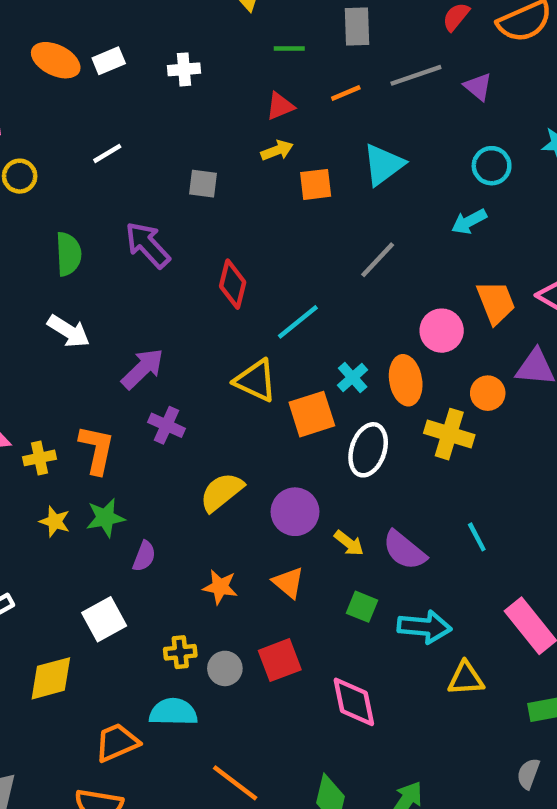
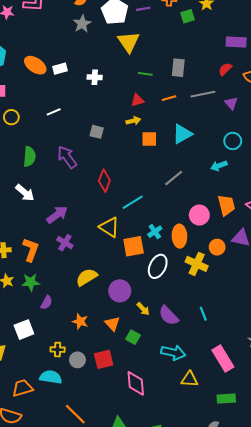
green square: (362, 607) -> (133, 337), moved

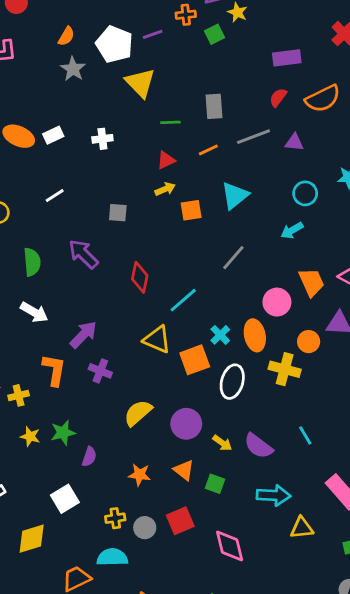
purple triangle: (231, 103) -> (294, 142), turned -32
orange L-shape: (31, 250) -> (54, 370), moved

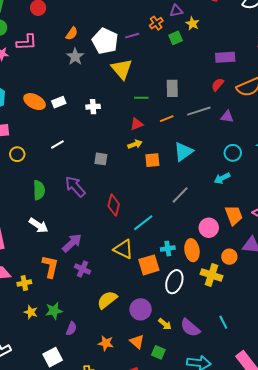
orange cross: (186, 15) -> (156, 23), turned -32
cyan cross: (220, 335) -> (168, 249), turned 32

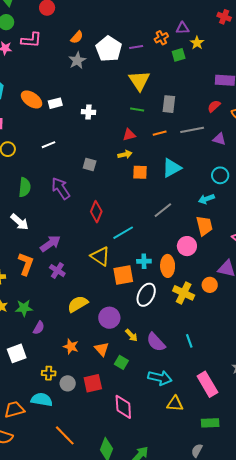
yellow triangle: (122, 69) -> (139, 81), moved
orange trapezoid: (234, 215) -> (204, 226), moved
orange circle: (229, 257) -> (210, 285), moved

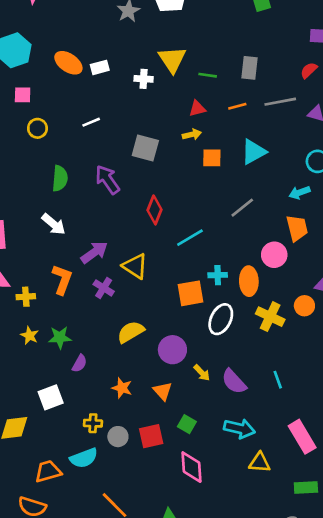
yellow triangle: (139, 81) -> (172, 59), moved
gray square: (90, 164) -> (145, 148), size x1.5
yellow triangle: (100, 256) -> (135, 266), moved
green square: (121, 362) -> (187, 424), moved
cyan semicircle: (42, 400) -> (84, 458), turned 150

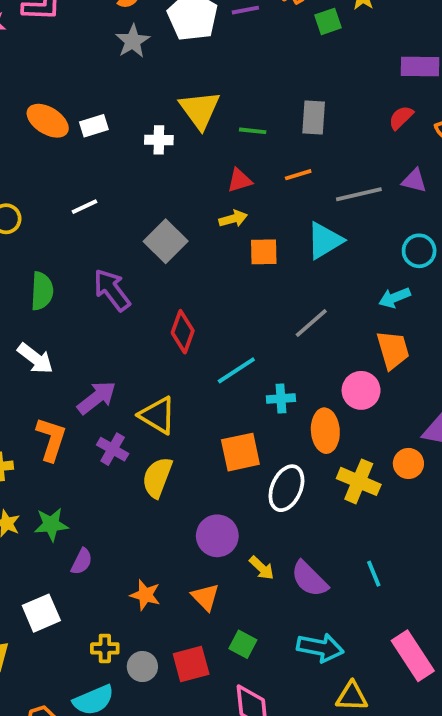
gray line: (280, 102) -> (359, 194), moved
gray square: (145, 148) -> (166, 241), turned 32
cyan cross: (218, 275) -> (281, 399), moved
yellow semicircle: (131, 332) -> (157, 477), moved, turned -36

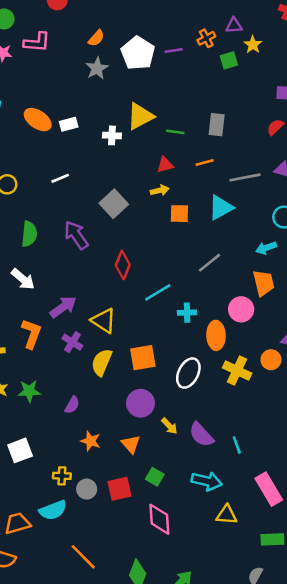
yellow triangle: (200, 110) -> (140, 116), turned 36
orange square: (240, 452) -> (143, 358), moved
purple semicircle: (82, 561) -> (72, 405), moved
cyan line: (374, 574) -> (237, 445), moved

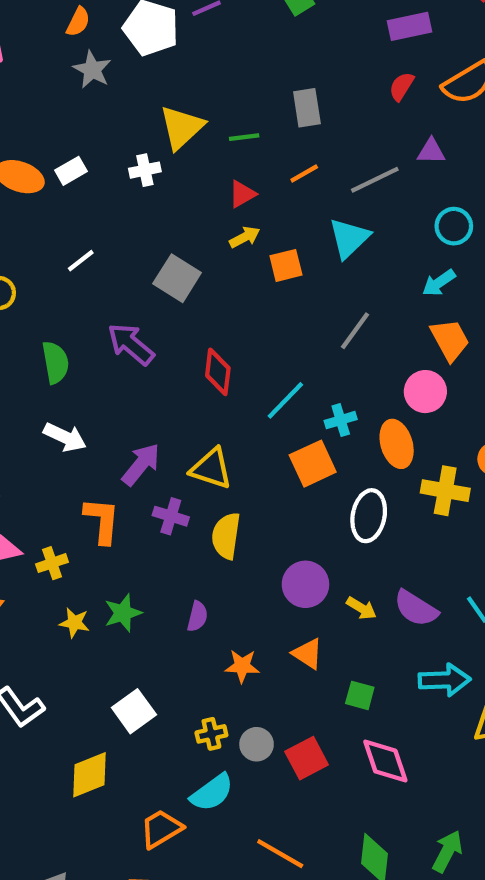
orange square: (143, 358) -> (313, 464), moved
red square: (119, 489) -> (307, 758), moved

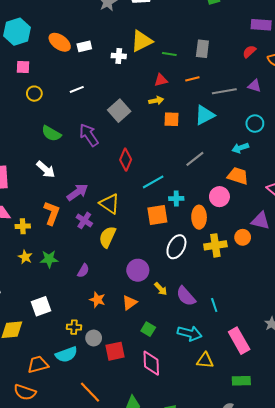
orange trapezoid: (450, 340) -> (238, 176), turned -60
green semicircle: (55, 362) -> (51, 133), turned 114
yellow cross: (445, 491) -> (215, 245), turned -35
orange triangle: (308, 654) -> (130, 303), turned 35

